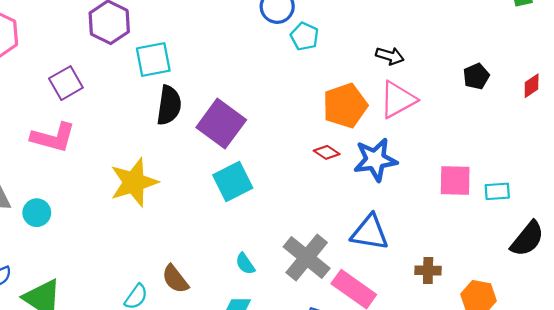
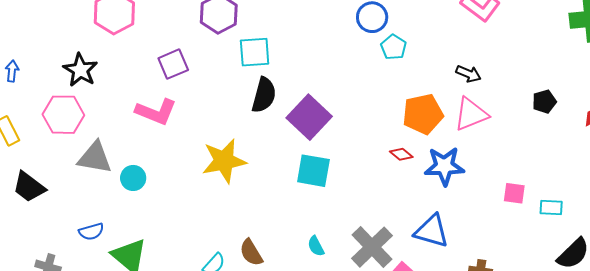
pink square: (455, 180) -> (514, 193), size x0.7
cyan square: (233, 182) -> (313, 171), turned 30

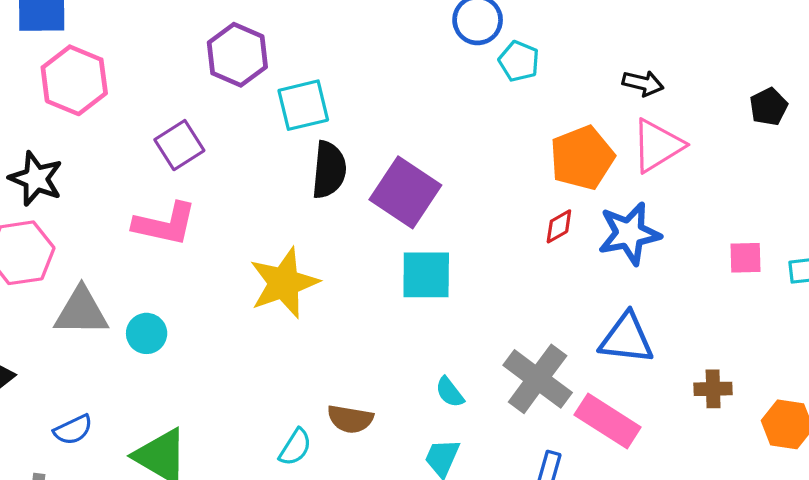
red diamond: (401, 154) -> (559, 226), turned -60
blue semicircle: (91, 232) -> (73, 430), moved
brown semicircle: (251, 253) -> (350, 419), turned -40

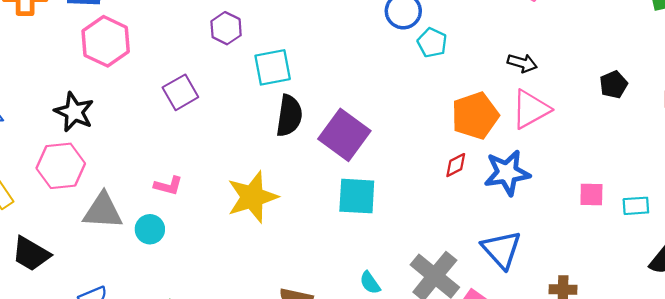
purple hexagon: (237, 55) -> (226, 28), size x0.7
pink L-shape: (165, 224) -> (168, 186), moved, size x0.6
blue triangle: (626, 339) -> (501, 250), turned 39

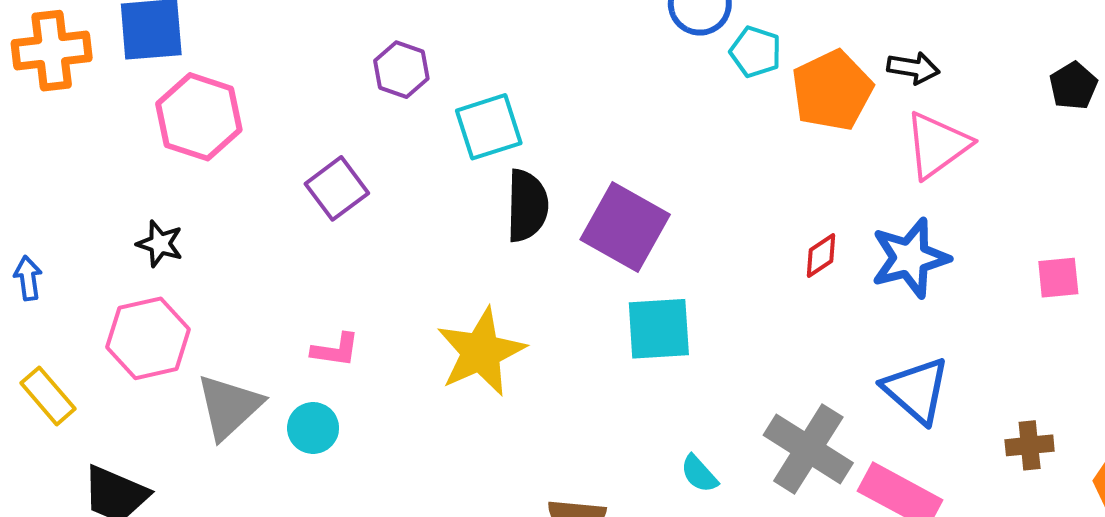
black star: (74, 112) -> (160, 244), size x0.7
orange pentagon: (475, 116) -> (832, 90), moved
gray triangle: (103, 211) -> (229, 407), turned -39

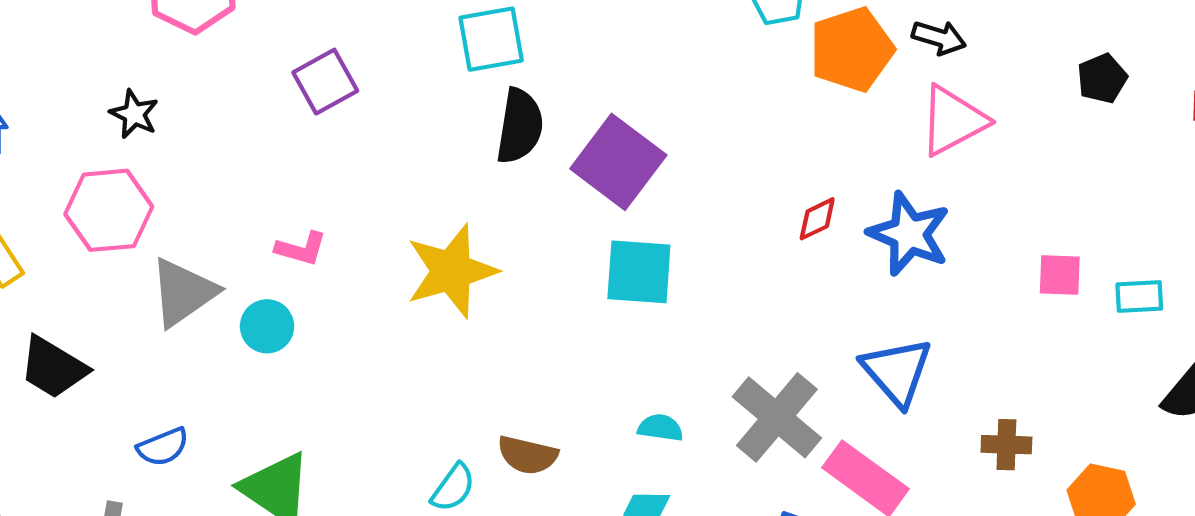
blue star: (910, 258) -> (909, 234), turned 30
cyan semicircle: (699, 474) -> (660, 428), turned 132

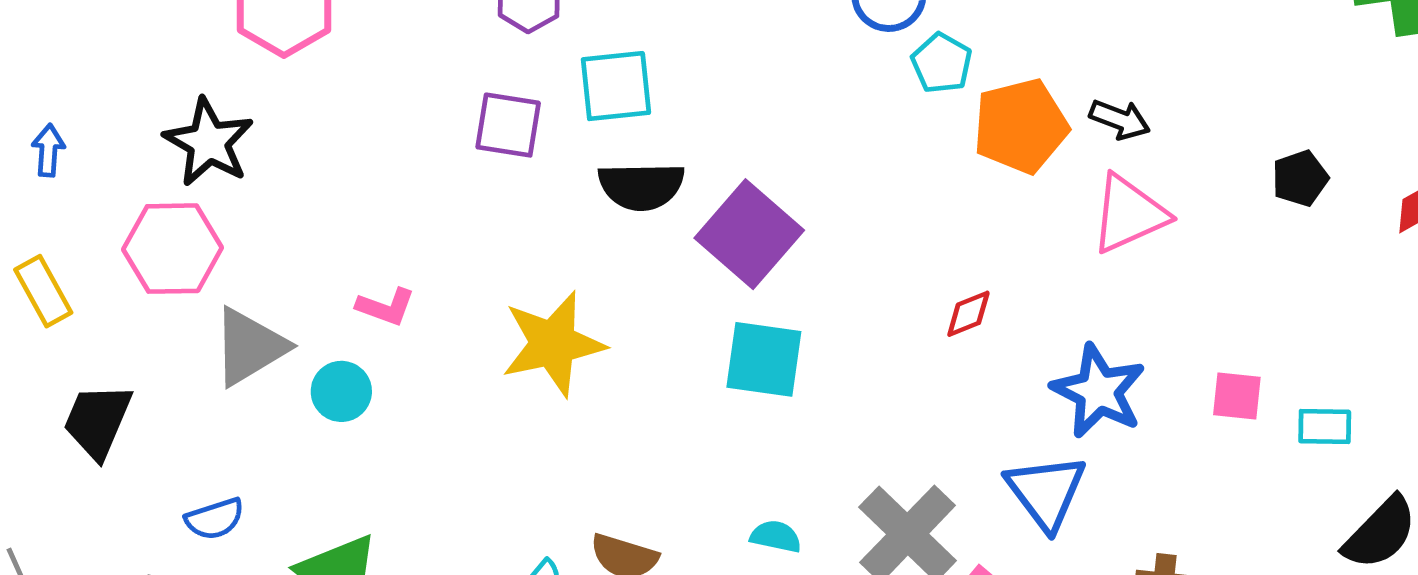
purple square: (325, 82) -> (508, 125), moved, turned 34
black star: (134, 114) -> (209, 142), size x1.6
black semicircle: (520, 126) -> (641, 186), turned 76
blue star: (909, 234) -> (1098, 391), moved
black trapezoid: (53, 368) -> (98, 421), turned 78

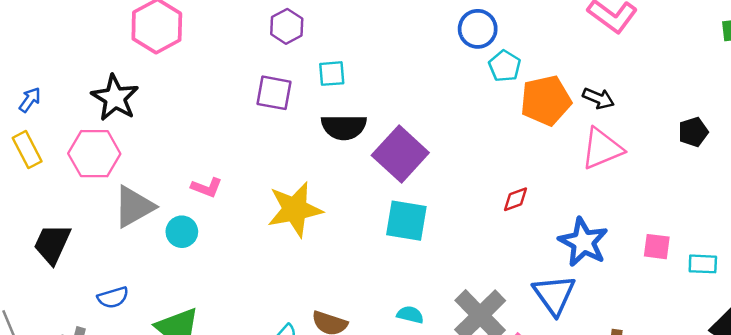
cyan square: (616, 86) -> (332, 74), size x0.7
blue arrow: (48, 150) -> (30, 100), turned 30
yellow rectangle: (43, 291) -> (27, 150), moved

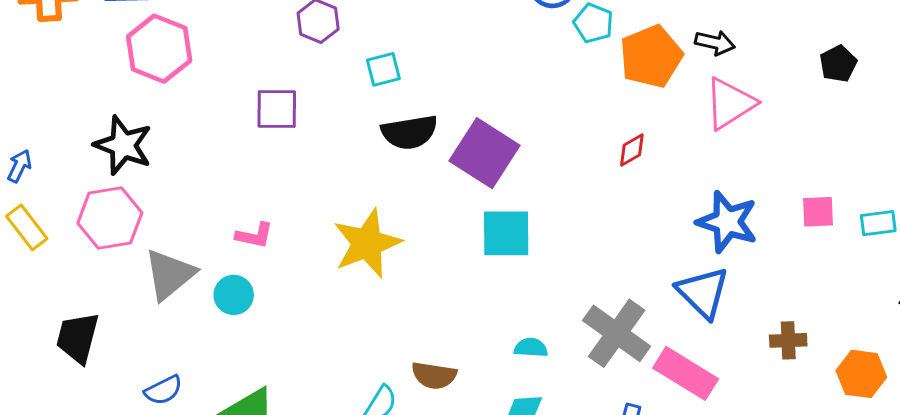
purple square: (274, 93) -> (277, 109), moved
red diamond: (515, 199) -> (632, 150), moved

